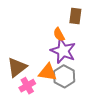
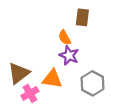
purple star: (63, 51) -> (69, 55), size x0.7
gray hexagon: (64, 76) -> (92, 83), moved

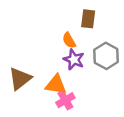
gray hexagon: (92, 83) -> (106, 56), moved
pink cross: (30, 93) -> (65, 100), moved

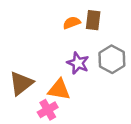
orange semicircle: (69, 40) -> (72, 23), moved, turned 98
pink cross: (65, 100) -> (48, 110), moved

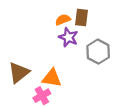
purple star: (78, 63) -> (68, 37), moved

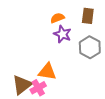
brown rectangle: (82, 17) -> (88, 16), moved
brown triangle: (19, 73) -> (22, 85), moved

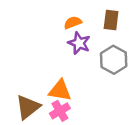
pink cross: (38, 88) -> (60, 111), moved

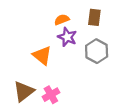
orange triangle: (60, 90) -> (42, 55), moved, turned 30

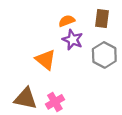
brown triangle: (24, 91) -> (26, 98), turned 50

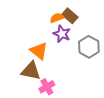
brown rectangle: (102, 19) -> (70, 16), moved, turned -56
brown triangle: (26, 98) -> (31, 71), moved

